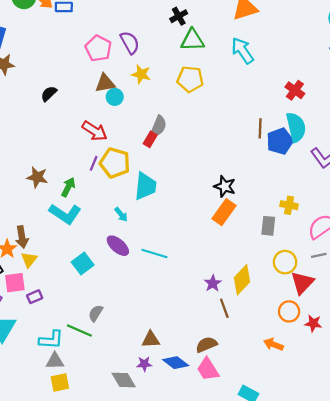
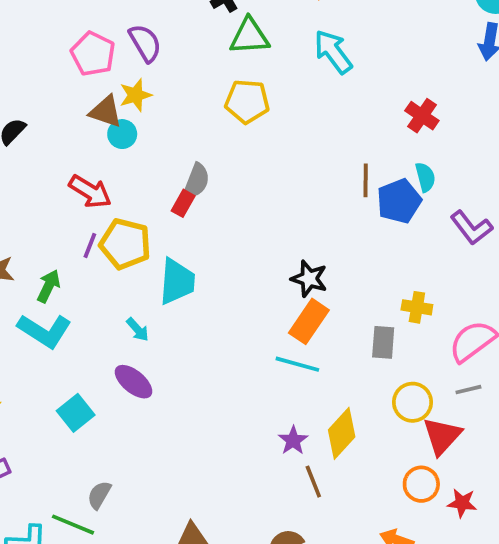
yellow star: (141, 74) -> (136, 95), moved, turned -30
brown triangle: (105, 83) -> (106, 112), turned 30
cyan semicircle: (296, 127) -> (425, 177), size x0.6
cyan line: (154, 254) -> (297, 364), moved

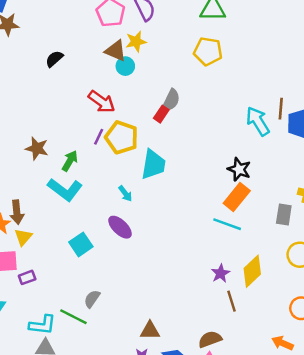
cyan arrow: (333, 52) -> (258, 121), moved

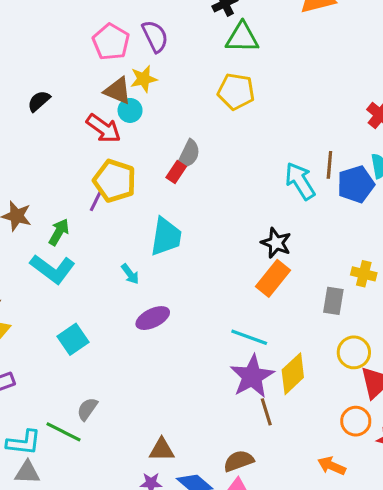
red arrow: (102, 102) -> (104, 128), moved
yellow pentagon: (122, 137) -> (115, 181), moved
cyan line: (227, 224) -> (249, 337), moved
purple ellipse: (120, 227) -> (153, 318), moved, turned -70
purple star: (220, 273) -> (252, 376), size x1.8

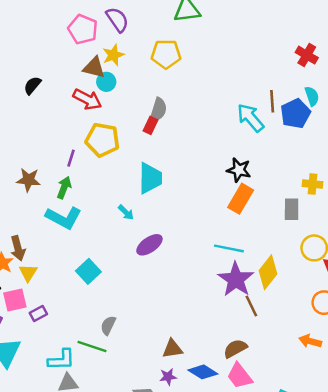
yellow pentagon: (236, 91) -> (166, 54), moved
purple line: (96, 201) -> (71, 158), moved

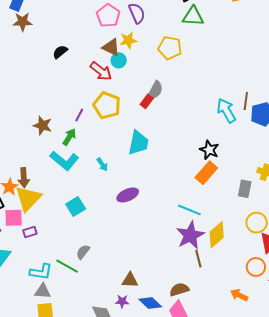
cyan arrow: (126, 212) -> (102, 164), moved
yellow triangle: (28, 273) -> (28, 198), size x1.8

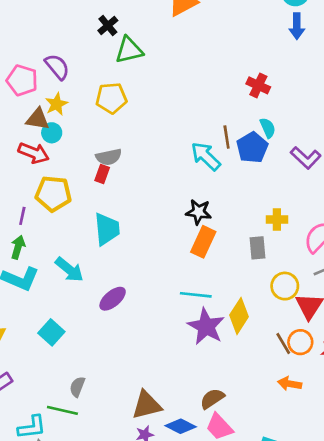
gray semicircle: (155, 90) -> (109, 157), turned 66
cyan arrow: (102, 164) -> (69, 270), size x1.6
brown line: (198, 259) -> (283, 343), moved
brown triangle: (130, 280) -> (147, 405), size x1.4

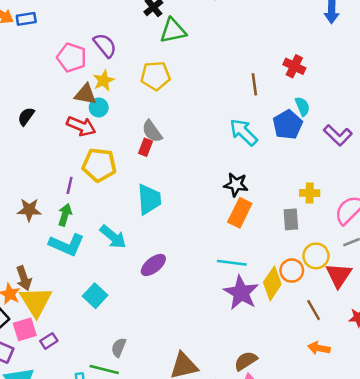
brown line: (227, 137) -> (254, 84), moved
gray semicircle: (109, 157) -> (152, 131), turned 65
orange circle: (300, 342) -> (292, 271), moved

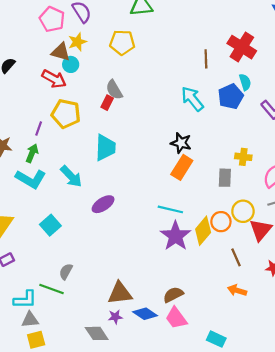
red cross: (294, 66) -> (242, 47), size x1.5

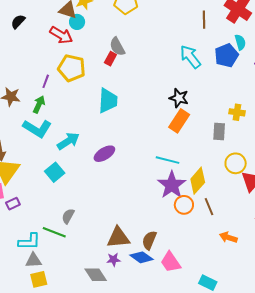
cyan arrow: (71, 176) -> (68, 141), moved, turned -80
orange circle: (221, 222) -> (184, 205), moved
brown line: (236, 257) -> (209, 207), moved
brown semicircle: (173, 295) -> (149, 240), moved, turned -42

